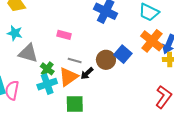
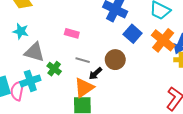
blue square: (123, 54) -> (133, 34), moved
orange triangle: (68, 77) -> (84, 88), moved
cyan cross: (47, 84) -> (30, 81), moved

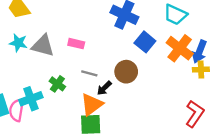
gray triangle: (34, 52) -> (43, 46), moved

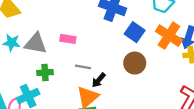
brown circle: (126, 72) -> (135, 63), moved
green cross: (57, 84) -> (45, 73), moved, turned -35

